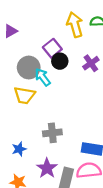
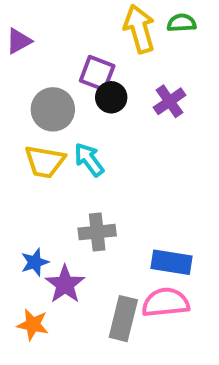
purple square: (52, 48) -> (97, 73), turned -30
cyan arrow: (43, 77) -> (89, 160), moved
purple star: (47, 168) -> (65, 284), moved

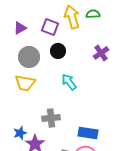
purple triangle: (19, 41) -> (20, 28), moved
purple square: (97, 73) -> (50, 27), moved
purple cross: (170, 101) -> (101, 53), moved
cyan arrow: (89, 160) -> (69, 82), moved

